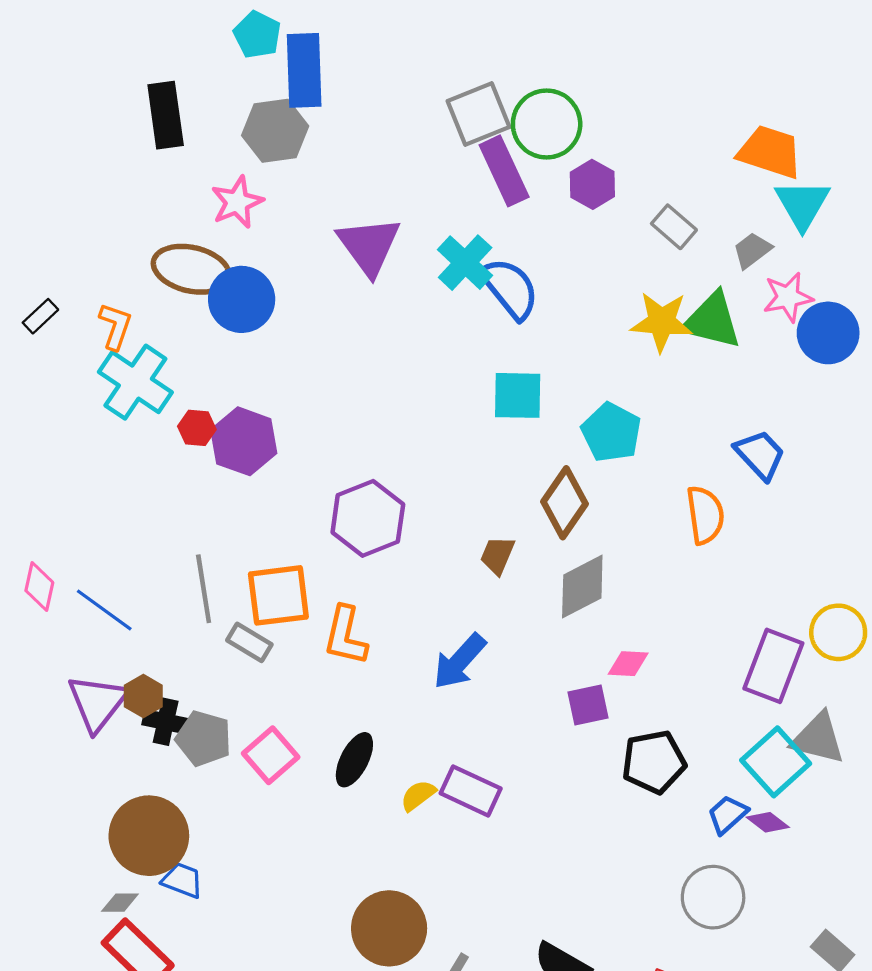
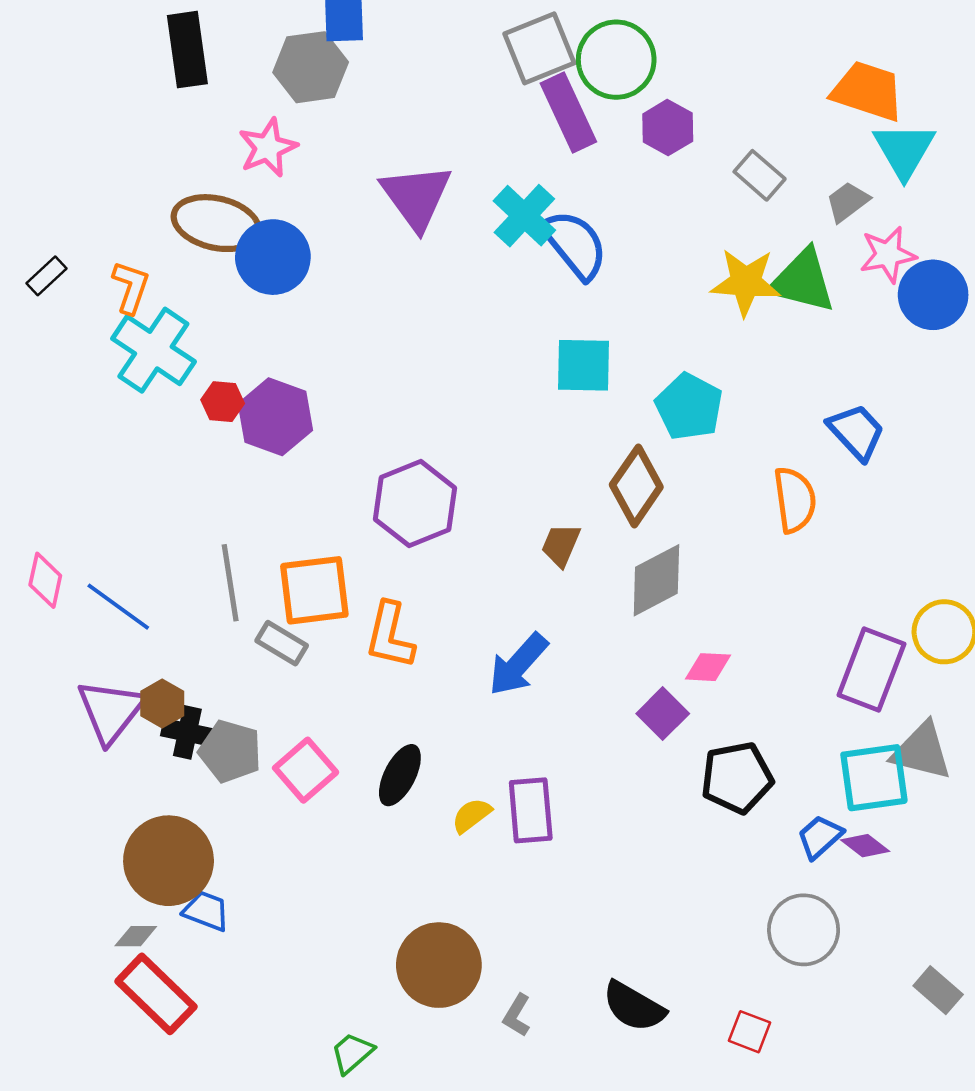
purple square: (588, 705) -> (663, 714), turned -33
cyan square: (776, 762) -> (874, 778), turned 34
purple rectangle: (471, 791) -> (531, 810), turned 60

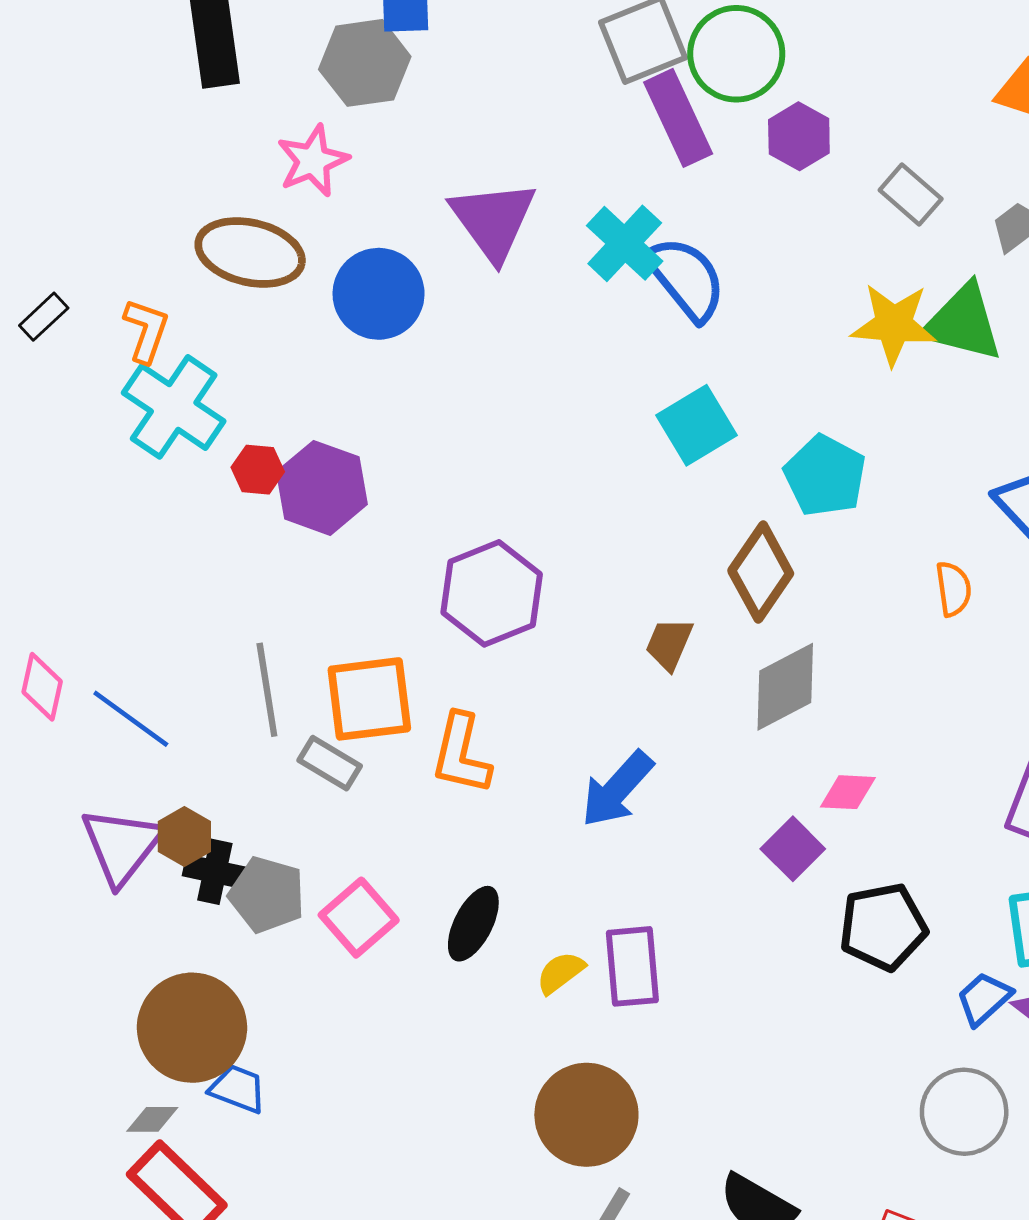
blue circle: (273, 257) -> (379, 294), moved
cyan square: (583, 365) -> (697, 425), turned -32
orange semicircle: (795, 500) -> (953, 589), size x0.7
brown circle: (439, 965) -> (586, 1115), moved

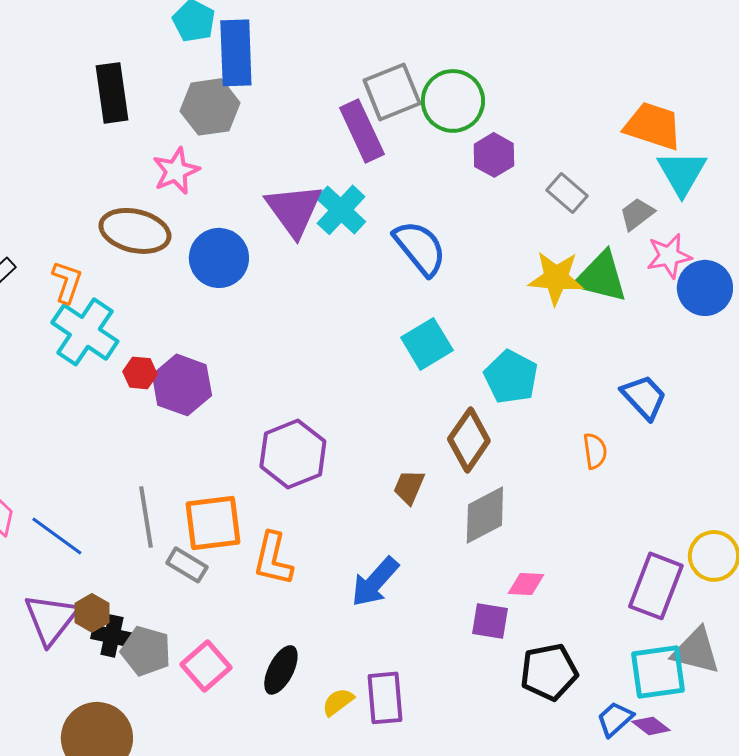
purple rectangle: (678, 118) -> (362, 131), moved
cyan cross: (625, 243) -> (341, 210), moved
purple square: (793, 849) -> (490, 621), turned -36

